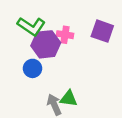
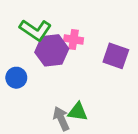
purple square: (102, 31) -> (116, 56), moved
blue circle: (33, 68) -> (16, 78), moved

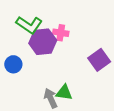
purple square: (116, 56) -> (99, 60), moved, turned 35

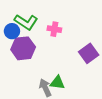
purple hexagon: (43, 42) -> (23, 48), moved
blue circle: (13, 64) -> (12, 31), moved

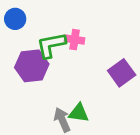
green L-shape: (26, 22) -> (51, 45), moved, turned 135
blue circle: (12, 31) -> (15, 19), moved

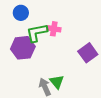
blue circle: (15, 19) -> (21, 13), moved
green triangle: (79, 113) -> (57, 82), turned 42

